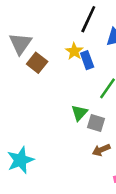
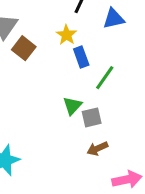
blue rectangle: (87, 60) -> (81, 57), moved
gray square: (96, 123) -> (92, 117), turned -30

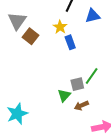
green line: (105, 78) -> (92, 76), moved
green triangle: (72, 106) -> (64, 95), moved

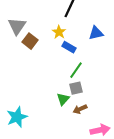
blue triangle: (93, 16) -> (96, 33), moved
blue rectangle: (70, 42) -> (69, 47), turned -40
green line: (92, 76) -> (76, 70), moved

